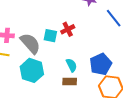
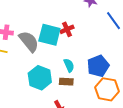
cyan square: (50, 36) -> (49, 35), size x1.6
cyan hexagon: (32, 70) -> (40, 78), moved

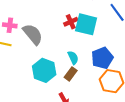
cyan square: (49, 35) -> (86, 24), moved
brown rectangle: (66, 82) -> (71, 74), turned -56

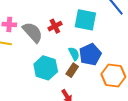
red cross: (71, 22) -> (55, 26), moved
blue pentagon: (102, 58) -> (90, 54), moved

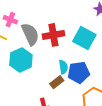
red cross: (55, 26) -> (53, 35), size x1.5
cyan hexagon: (46, 68) -> (21, 60), moved

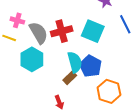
cyan semicircle: (63, 67) -> (75, 62), size x1.5
blue pentagon: (79, 73) -> (91, 66), turned -30

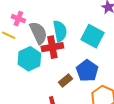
red cross: (62, 31) -> (52, 47), moved
cyan semicircle: (75, 62) -> (60, 31), moved

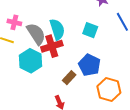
cyan square: (93, 36) -> (90, 30), size x0.7

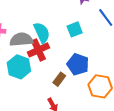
cyan square: (90, 30) -> (75, 29), turned -35
gray semicircle: (36, 34) -> (21, 40), turned -55

